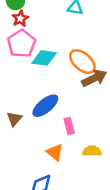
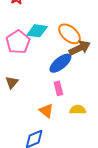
pink pentagon: (21, 44) -> (18, 42), moved
blue ellipse: (45, 106) -> (60, 63), moved

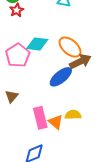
pink rectangle: (58, 88) -> (40, 118), moved, size x1.5
yellow semicircle: (78, 110) -> (73, 115), moved
orange triangle: (46, 111) -> (56, 122), moved

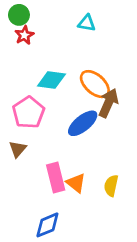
pink pentagon: (18, 55) -> (28, 112), moved
brown arrow: (80, 61) -> (108, 103), turned -40
yellow semicircle: (73, 115) -> (111, 186), moved, turned -77

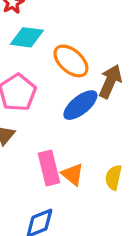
cyan diamond: (51, 80) -> (27, 37), moved
orange ellipse: (95, 84) -> (71, 61), moved

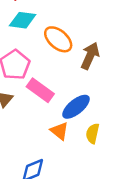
blue ellipse: (80, 105) -> (76, 107), moved
pink rectangle: (49, 168) -> (40, 90), moved, turned -40

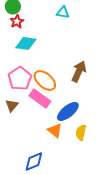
orange ellipse: (58, 39) -> (45, 80), moved

